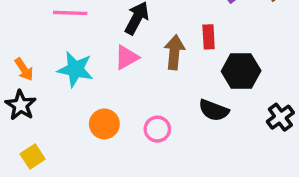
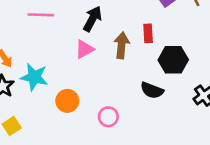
cyan star: (75, 69) -> (34, 77), moved
pink circle: (157, 129) -> (108, 117), moved

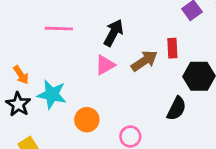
brown arrow: (122, 45) -> (144, 61), turned 50
black semicircle: (152, 90) -> (177, 108), turned -85

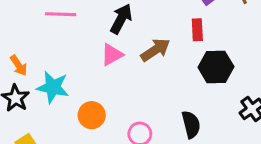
red rectangle: (172, 48) -> (197, 30), moved
black semicircle: (177, 108) -> (191, 124), moved, turned -40

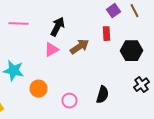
black hexagon: (216, 67) -> (132, 51), moved
black semicircle: (191, 124) -> (102, 95), turned 30

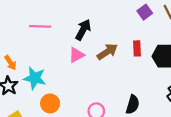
red rectangle: (106, 34) -> (137, 48), moved
orange circle: (38, 89) -> (50, 103), moved

